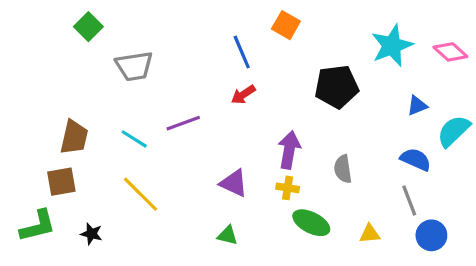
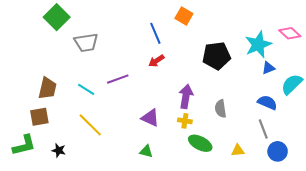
green square: (88, 27) -> (57, 17), size x1.4
cyan star: (392, 46) -> (258, 44), moved

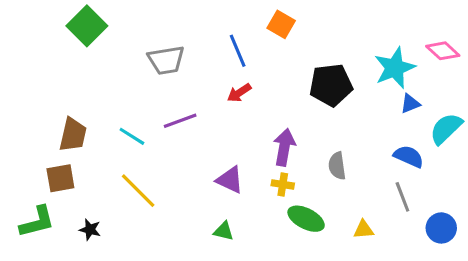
gray trapezoid: (86, 42) -> (166, 60), moved
blue circle: (278, 151) -> (441, 228), moved

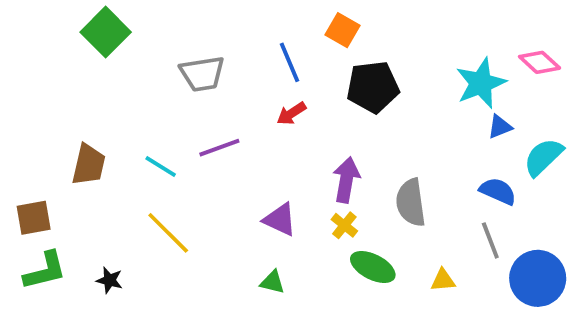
black pentagon: (331, 85) -> (373, 87), moved
gray semicircle: (337, 166) -> (411, 203), size x1.4
brown square: (60, 178) -> (34, 218), moved
yellow cross: (283, 184) -> (344, 225), turned 30
blue circle: (441, 228) -> (538, 278), size x1.5

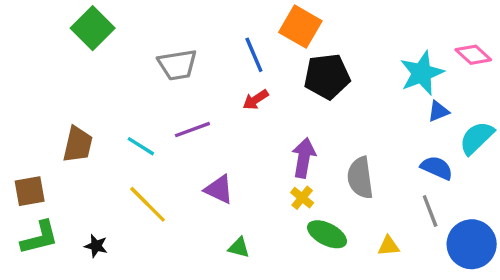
orange square: (342, 30) -> (300, 27), size x1.4
purple triangle: (280, 220) -> (219, 189), moved

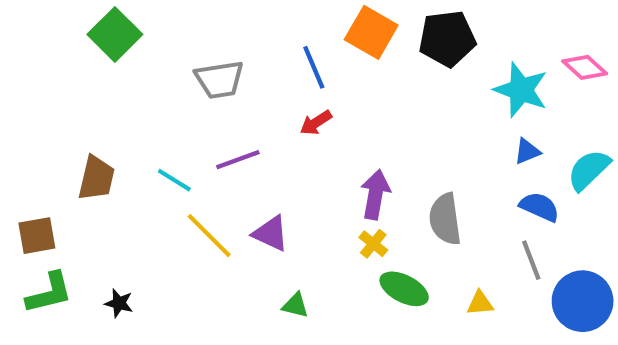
cyan star: (422, 73) -> (521, 90), turned -30
black pentagon: (327, 76) -> (447, 39), moved
blue triangle: (438, 111) -> (527, 151), moved
yellow line: (148, 204) -> (209, 236), moved

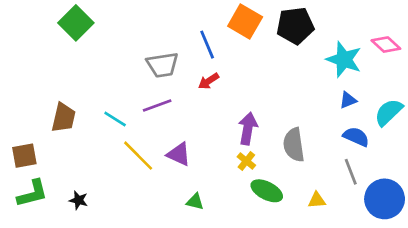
gray trapezoid: (219, 80) -> (162, 65), moved

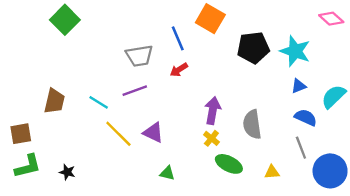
black pentagon: (295, 26) -> (253, 48), moved
pink diamond: (386, 45) -> (331, 19), moved

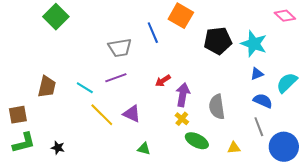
red arrow: (179, 70) -> (163, 81), moved

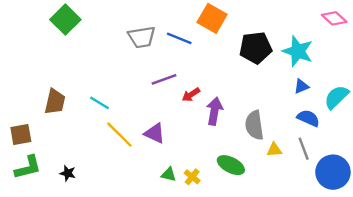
blue line: (153, 33) -> (179, 38), turned -45
gray trapezoid: (120, 48) -> (142, 37), moved
purple line: (116, 78) -> (164, 79), moved
yellow cross: (182, 119) -> (192, 177), moved
yellow triangle: (234, 148) -> (274, 150), moved

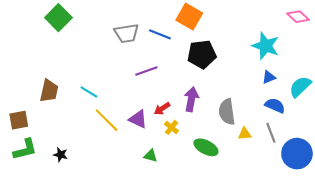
black pentagon: (256, 48) -> (202, 54), moved
red arrow: (191, 95) -> (162, 109), moved
yellow cross: (192, 177) -> (171, 127), moved

